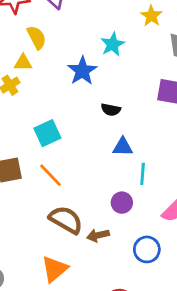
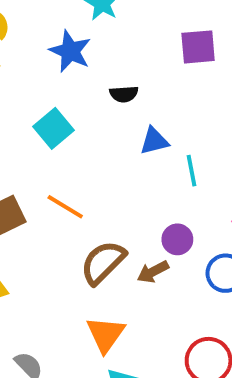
cyan square: (47, 133) -> (54, 128), moved
purple circle: (122, 203) -> (177, 239), moved
brown semicircle: (66, 220) -> (103, 262), turned -60

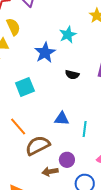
black semicircle: (124, 94) -> (72, 75), moved
blue triangle: (154, 141) -> (62, 119), moved
brown semicircle: (103, 262) -> (38, 145), moved

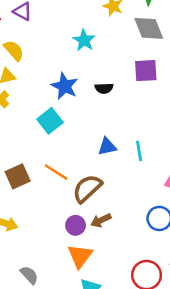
blue star: (45, 53) -> (65, 86), moved
purple circle: (67, 160) -> (76, 225), moved
brown arrow: (50, 171) -> (101, 220), moved

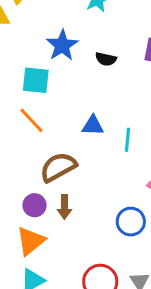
cyan square: (50, 121) -> (36, 80), turned 30
orange line: (56, 172) -> (32, 120), moved
brown arrow: (101, 220) -> (65, 207), turned -78

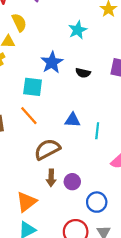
purple circle: (35, 205) -> (72, 182), moved
blue circle: (131, 222) -> (97, 202), moved

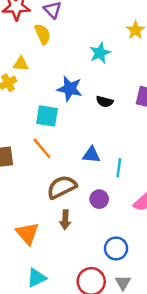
yellow semicircle: (19, 23) -> (43, 34), moved
blue star: (52, 62) -> (70, 89), turned -30
purple circle: (72, 182) -> (99, 199), moved
orange triangle: (26, 202) -> (27, 233), moved, turned -35

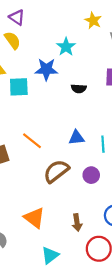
blue star: (70, 89) -> (46, 69), moved
cyan square: (47, 116) -> (19, 87), moved
brown arrow: (65, 220) -> (77, 223), moved

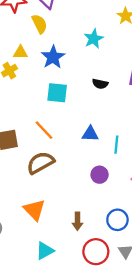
blue star: (46, 69) -> (53, 57), moved, turned 30
cyan square: (19, 87) -> (57, 93), moved
brown semicircle: (56, 171) -> (41, 163), moved

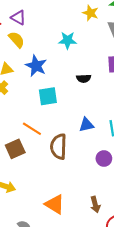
cyan star: (94, 39) -> (68, 40), turned -30
orange line: (44, 130) -> (32, 129), moved
brown semicircle: (41, 163) -> (58, 147), moved, turned -45

